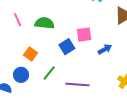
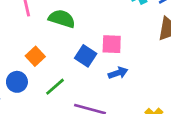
blue square: (67, 47) -> (86, 56), turned -35
blue arrow: (105, 49) -> (118, 73), moved

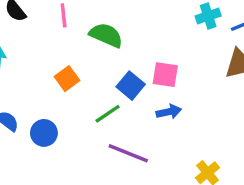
blue circle: (17, 82) -> (44, 133), moved
green line: (55, 87) -> (108, 114), moved

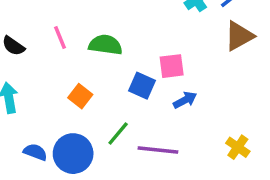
green line: (108, 114) -> (118, 133), moved
blue circle: (44, 133) -> (73, 154), size x1.5

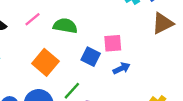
pink line: (60, 38) -> (32, 19), turned 70
orange square: (80, 96) -> (45, 62), size x1.5

